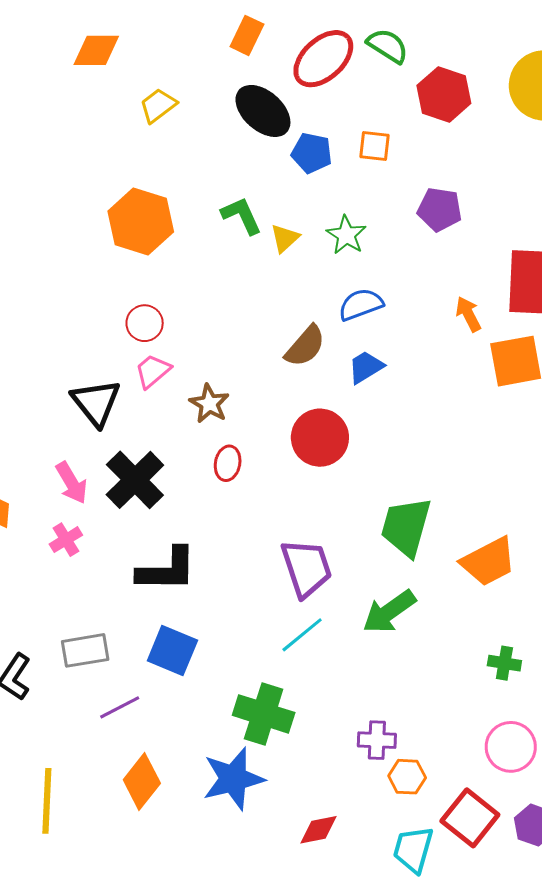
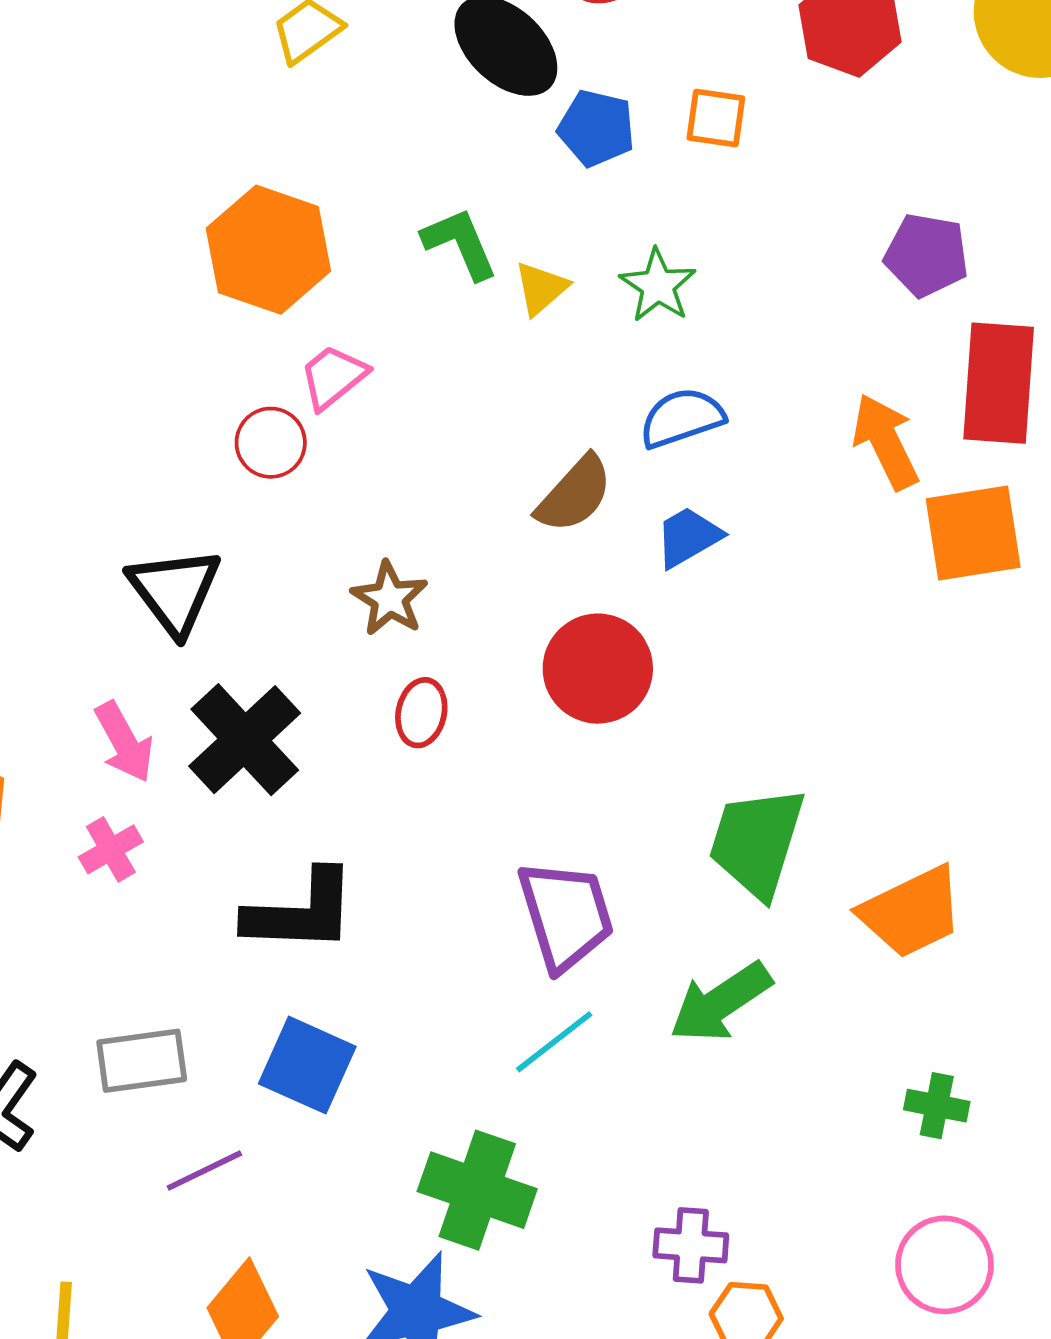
purple pentagon: (440, 209) -> (926, 255), moved
orange arrow: (468, 314) -> (886, 442), size x1.4
pink trapezoid: (153, 371) -> (333, 377), moved

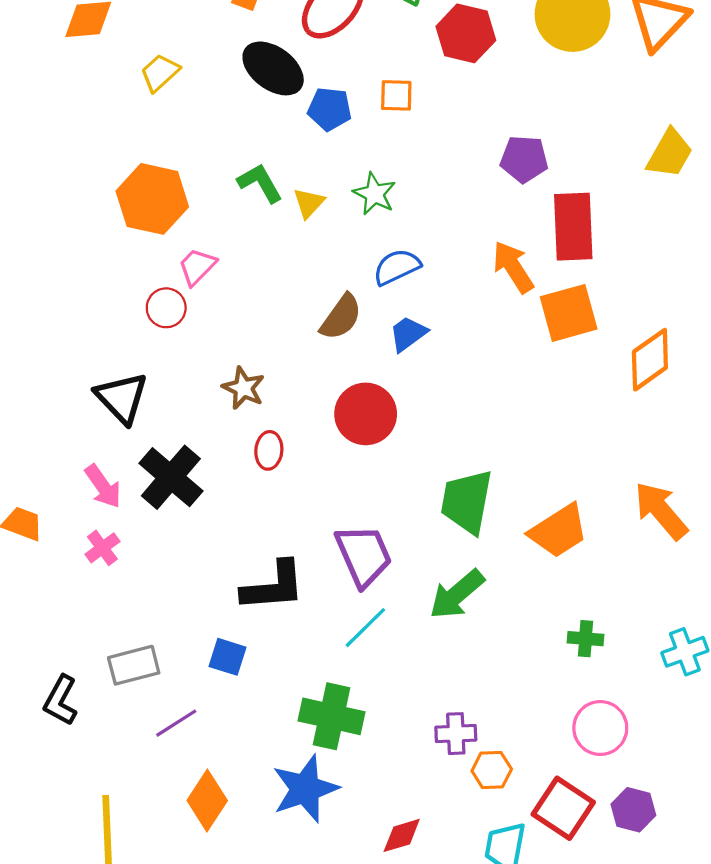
black L-shape: (301, 912) -> (273, 586), moved
blue square: (307, 1065) -> (227, 657), size x0.7

